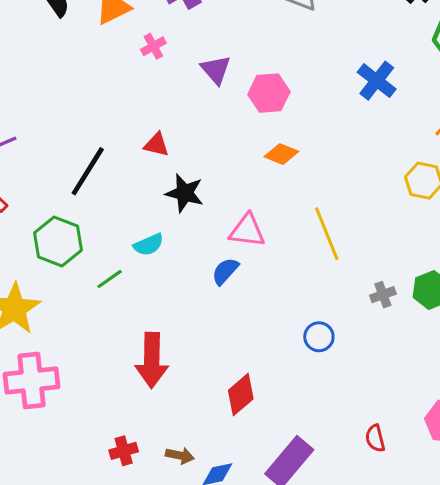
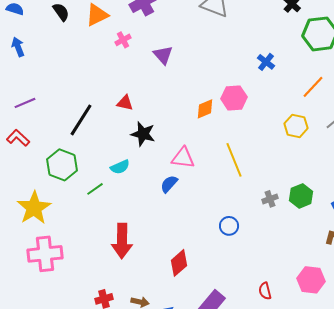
blue cross: (377, 81) -> (266, 62), size x0.7
pink hexagon: (269, 93) -> (234, 98), moved
orange diamond: (281, 154) -> (205, 109), turned -45

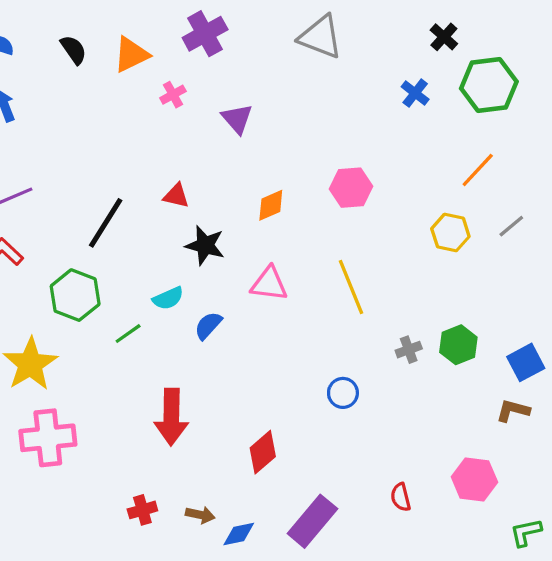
blue cross: (266, 62) -> (415, 93), moved
orange diamond: (205, 109) -> (271, 205), moved
blue semicircle: (169, 184) -> (208, 326), moved

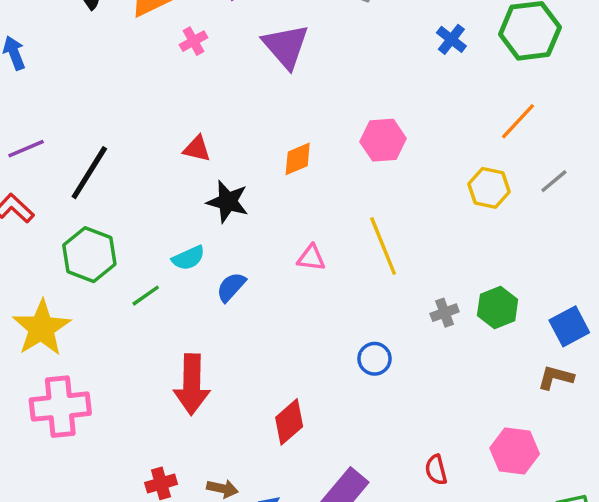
purple triangle: (237, 119) -> (286, 46), moved, size x1.4
black line: (106, 223) -> (89, 173), moved
pink triangle: (269, 284) -> (311, 258), moved, size x0.7

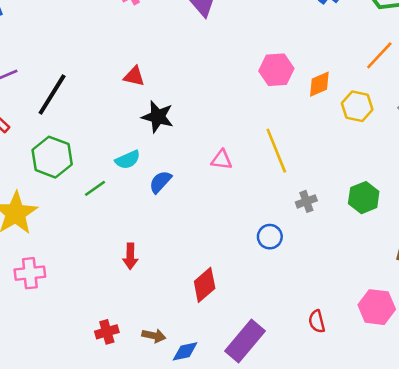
orange diamond: (298, 159) -> (319, 84), moved
gray cross: (445, 313) -> (306, 201), moved
red arrow: (192, 384) -> (130, 256), size x0.6
pink cross: (60, 407) -> (30, 273), size x0.7

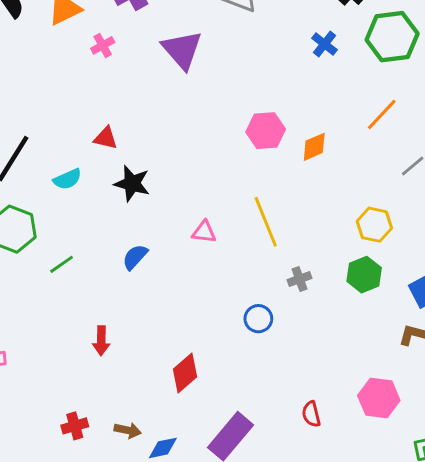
yellow hexagon: (357, 106) -> (374, 225), moved
cyan semicircle: (128, 160) -> (67, 179), moved

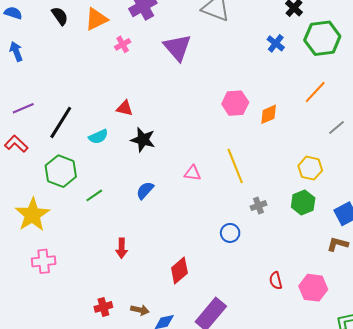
red semicircle: (311, 414) -> (276, 281), moved

